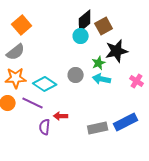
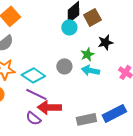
black star: (117, 51) -> (105, 42), size x0.7
purple line: (33, 103) -> (36, 94), moved
red arrow: (61, 116) -> (49, 107), size x1.6
purple semicircle: (45, 127) -> (33, 118), turned -56

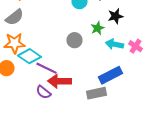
cyan arrow: (90, 70) -> (114, 44), moved
cyan diamond: (33, 75) -> (30, 56), moved
blue rectangle: (114, 113) -> (110, 75), moved

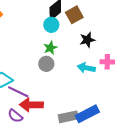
green star: (98, 28) -> (50, 48), moved
pink cross: (136, 46) -> (107, 62), moved, turned -32
blue rectangle: (110, 75) -> (87, 114), moved

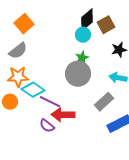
gray circle: (46, 64) -> (78, 74), size x1.6
gray rectangle: (68, 117) -> (104, 102), moved, turned -30

